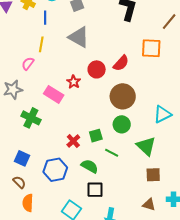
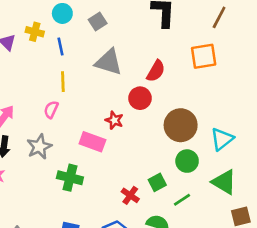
red semicircle: (121, 63) -> (156, 71), moved
cyan triangle: (162, 114) -> (222, 139), moved
green line: (112, 153) -> (182, 200), turned -48

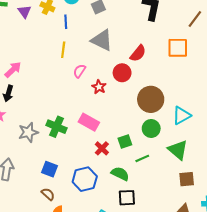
pink semicircle: (51, 110) -> (79, 71), moved
pink rectangle: (92, 142) -> (89, 122), moved
gray star: (39, 147) -> (28, 132), moved

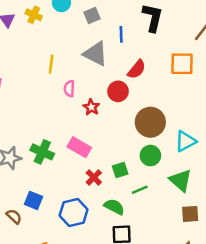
blue line: (66, 22) -> (121, 34), moved
pink semicircle: (79, 71) -> (69, 89), turned -32
brown semicircle: (48, 194) -> (14, 216), moved

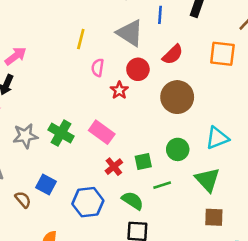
red circle: (118, 91) -> (138, 69), moved
brown circle: (150, 122) -> (177, 97), moved

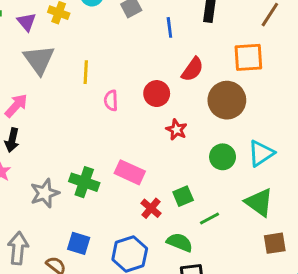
gray triangle: (130, 33) -> (39, 60), moved, turned 32
red star: (119, 90) -> (176, 130), moved
brown circle: (177, 97) -> (227, 100), moved
green circle: (178, 149) -> (223, 157), moved

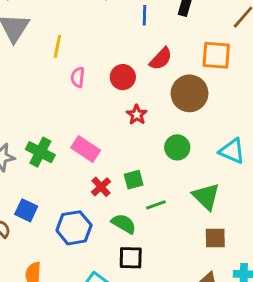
cyan triangle: (261, 153) -> (232, 151), moved, turned 48

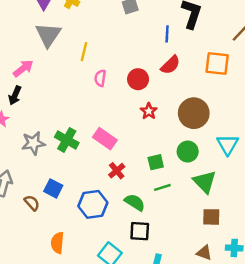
blue line: (145, 15) -> (167, 34), moved
brown circle: (189, 93) -> (194, 113), moved
green circle: (177, 147) -> (188, 152), moved
cyan triangle: (232, 151) -> (228, 144), turned 35
green square: (134, 180) -> (156, 162), moved

